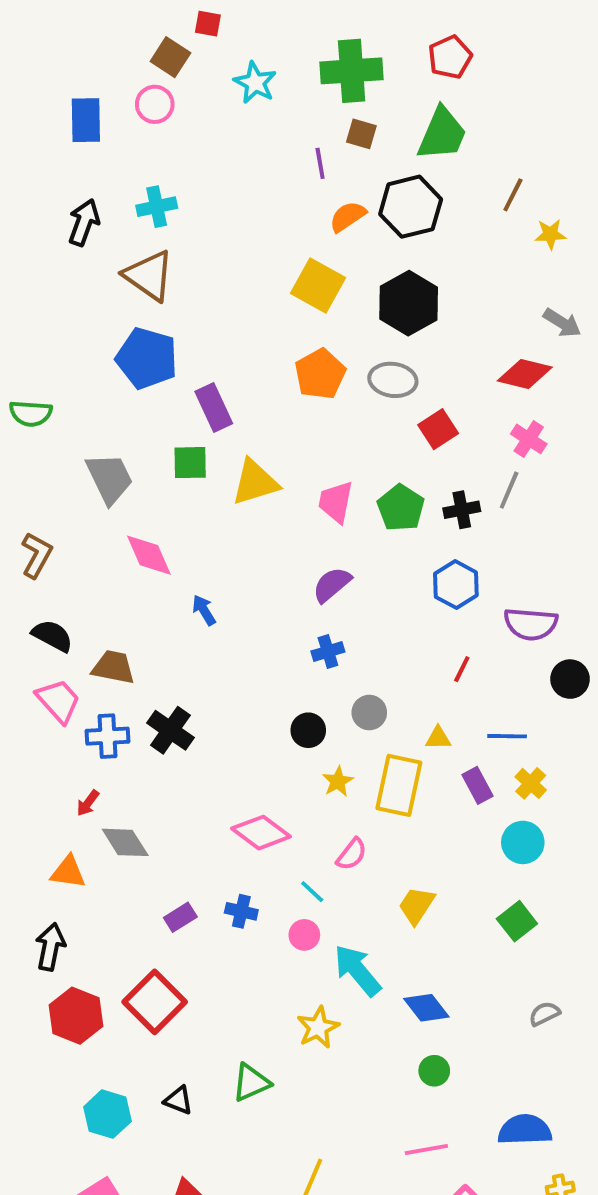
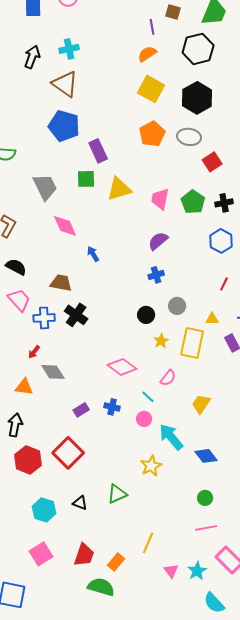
orange semicircle: (348, 217) -> (147, 54), moved
brown trapezoid: (113, 667) -> (61, 283), moved
green circle: (434, 1071) -> (205, 498), moved

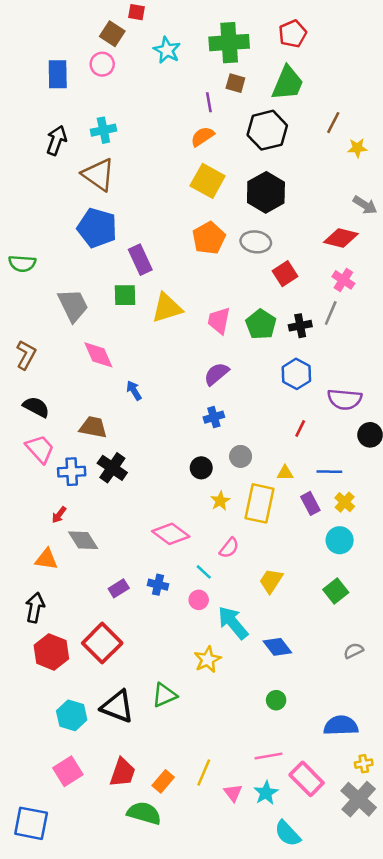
black triangle: (80, 503) -> (117, 707), size x1.8
pink line: (206, 528) -> (268, 756), moved
yellow line: (148, 543) -> (204, 773), moved

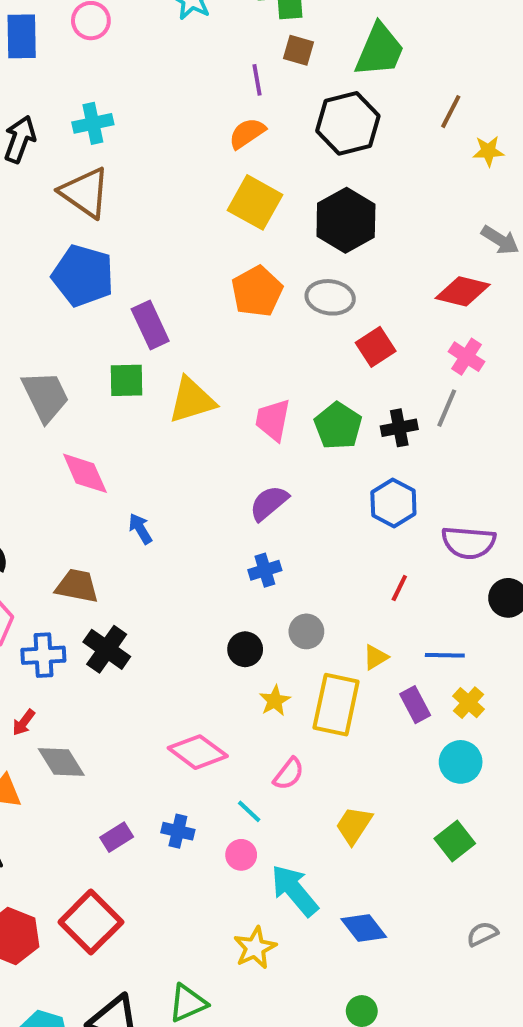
yellow triangle: (285, 473) -> (376, 657), turned -30

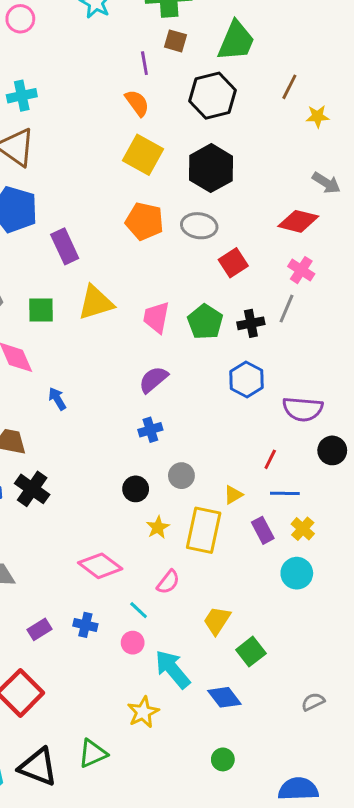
orange semicircle: (247, 133) -> (137, 103), turned 88
orange pentagon: (257, 291) -> (144, 221), turned -30
green square: (126, 380) -> (41, 310), moved
red line: (399, 588) -> (270, 459), moved
green square: (455, 841) -> (251, 652), moved

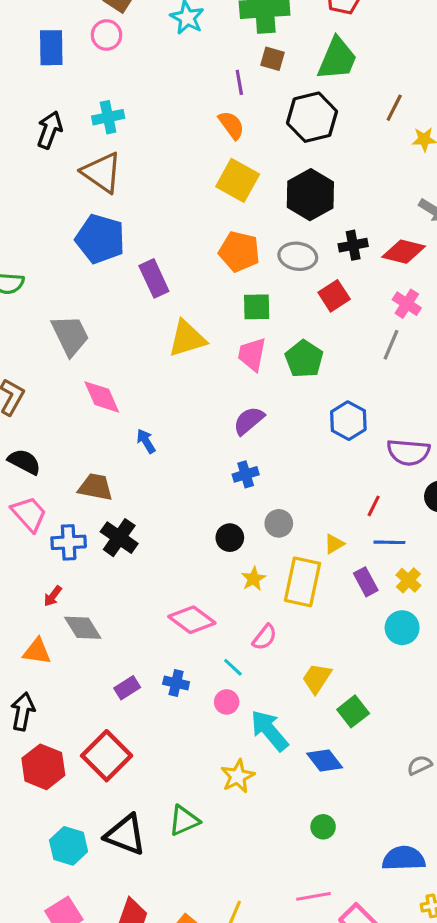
green square: (41, 310) -> (257, 307), moved
black cross: (251, 323) -> (353, 245), moved

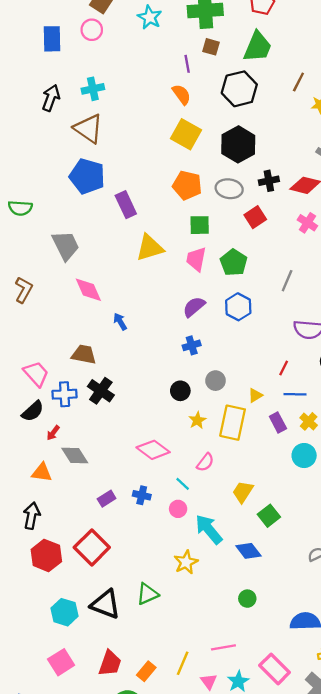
gray line: (391, 345) -> (287, 281), moved
blue hexagon: (348, 421) -> (238, 307), moved
black semicircle: (24, 462) -> (33, 411), moved, turned 110
pink line: (314, 896) -> (223, 647), moved

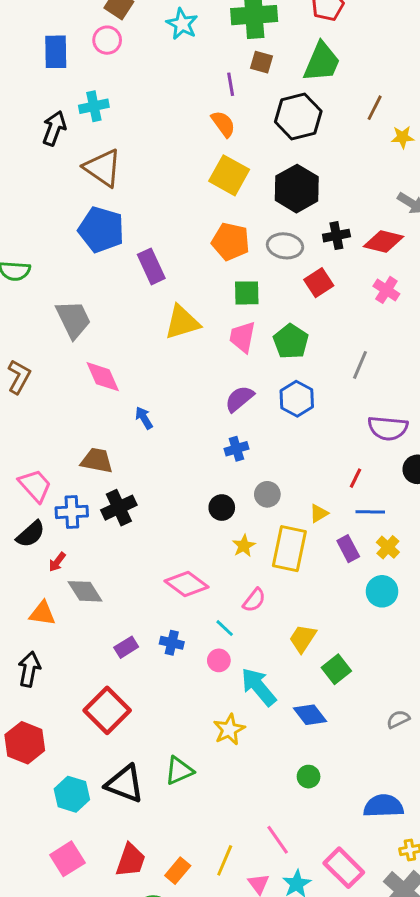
cyan cross: (93, 89) -> (94, 106), moved
black cross: (101, 391) -> (119, 508), turned 30
red hexagon: (46, 555) -> (25, 743), moved
pink line: (223, 647) -> (278, 840), turned 65

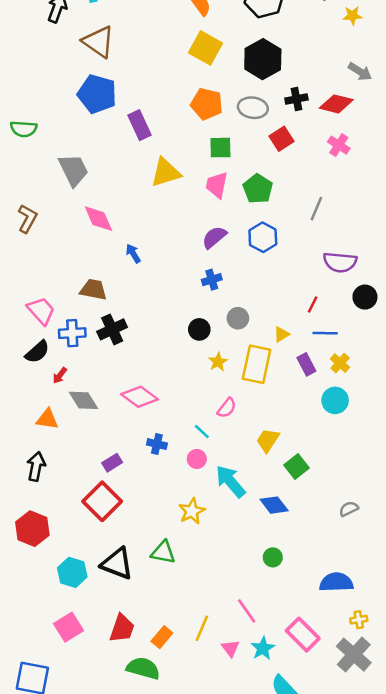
pink diamond: (186, 584) -> (140, 397), moved
purple rectangle: (126, 647) -> (112, 463), moved
yellow star: (229, 730) -> (192, 511), moved
green triangle: (179, 771) -> (163, 552), turned 35

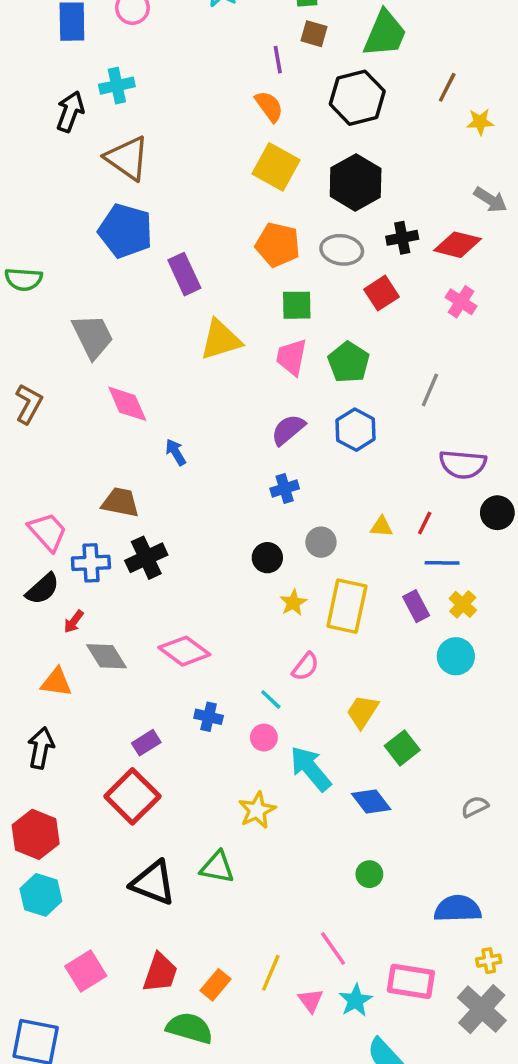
yellow triangle: (281, 334) -> (381, 527), moved, turned 35
cyan hexagon: (72, 572) -> (41, 895), moved
pink rectangle: (303, 635) -> (411, 981), turned -36

